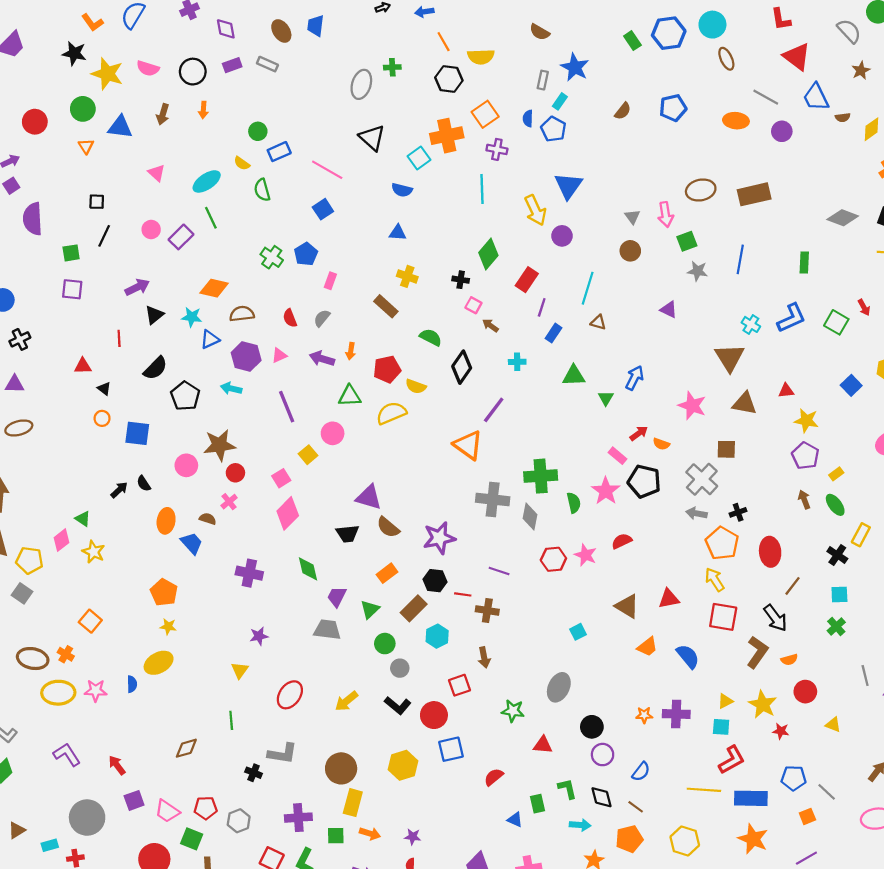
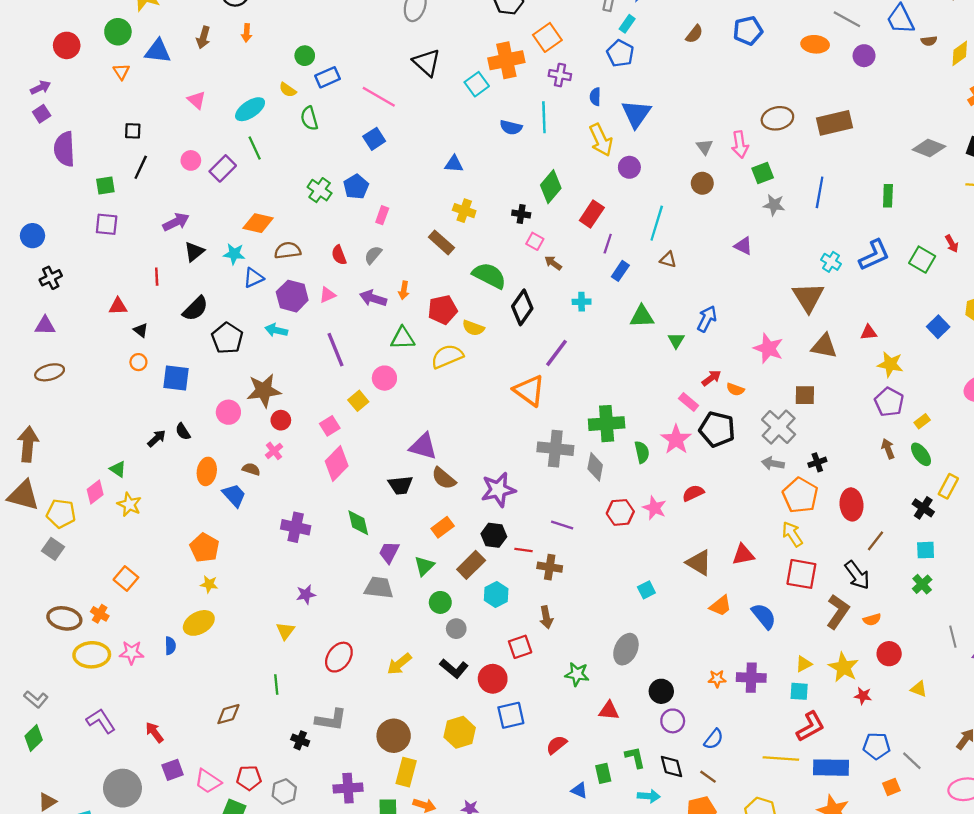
blue semicircle: (528, 119) -> (595, 97), moved
blue semicircle: (402, 190) -> (511, 127), moved
green semicircle: (431, 337) -> (489, 276), size x1.4

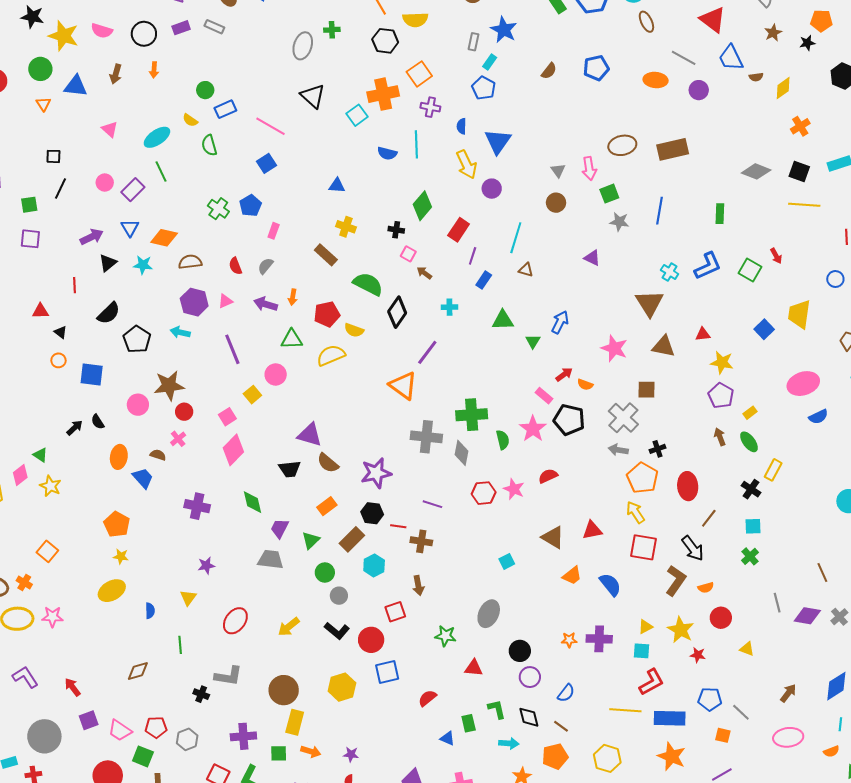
blue triangle: (253, 278) -> (130, 228), moved, turned -36
blue semicircle: (170, 646) -> (150, 611), moved
orange square: (891, 787) -> (723, 735), turned 35

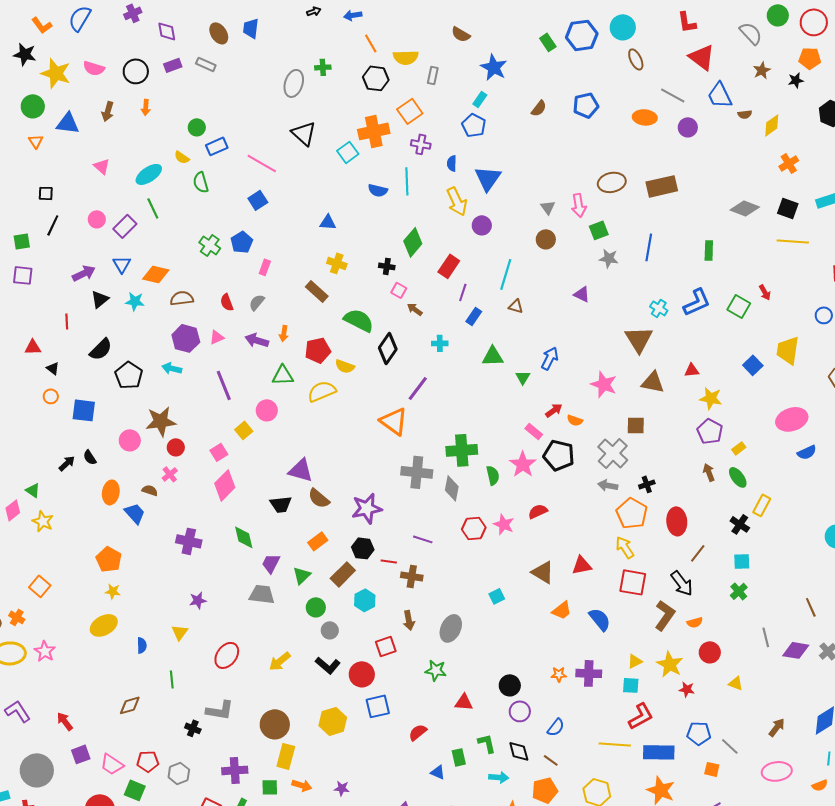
gray rectangle: (474, 42) -> (433, 75), moved
gray ellipse: (489, 614) -> (451, 628), moved
pink star: (52, 617) -> (45, 651), turned 30

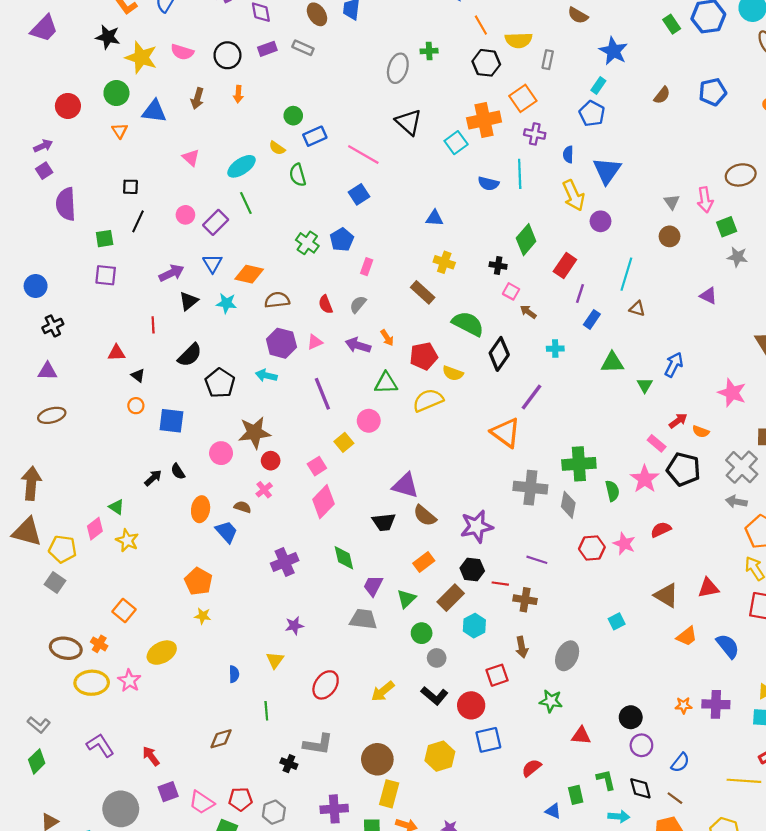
orange arrow: (284, 333) -> (387, 338), turned -42
purple cross: (189, 541) -> (285, 562), turned -35
yellow ellipse: (104, 625) -> (162, 653), moved

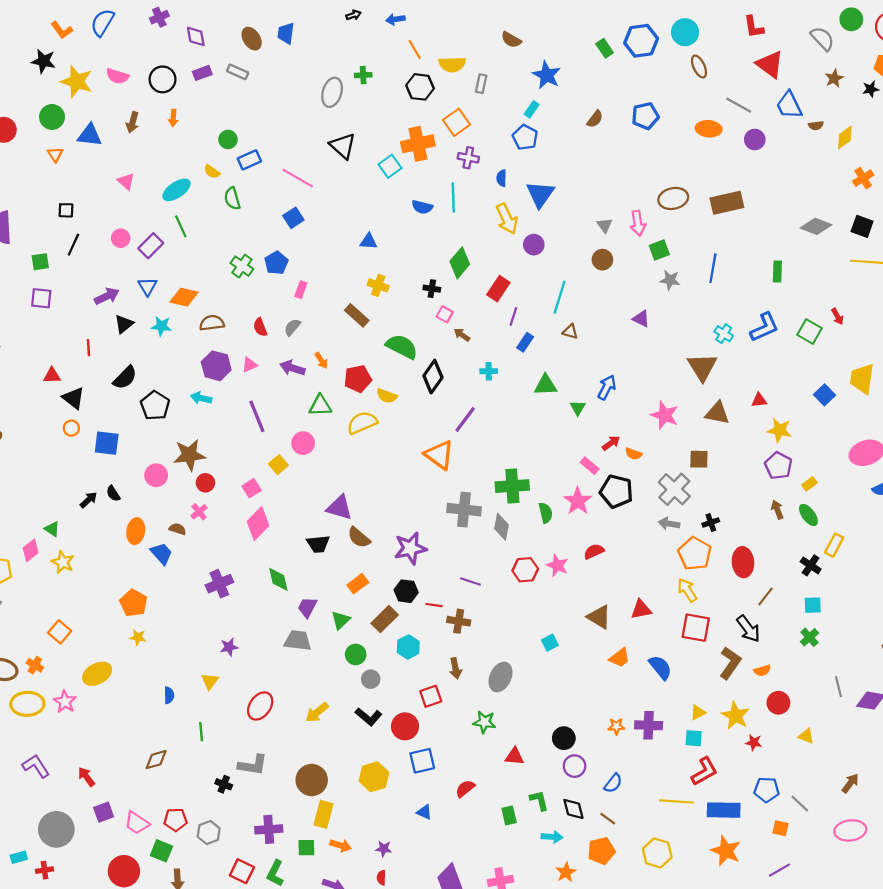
black triangle: (138, 375) -> (73, 398), size x1.6
blue triangle: (553, 811) -> (424, 812), moved

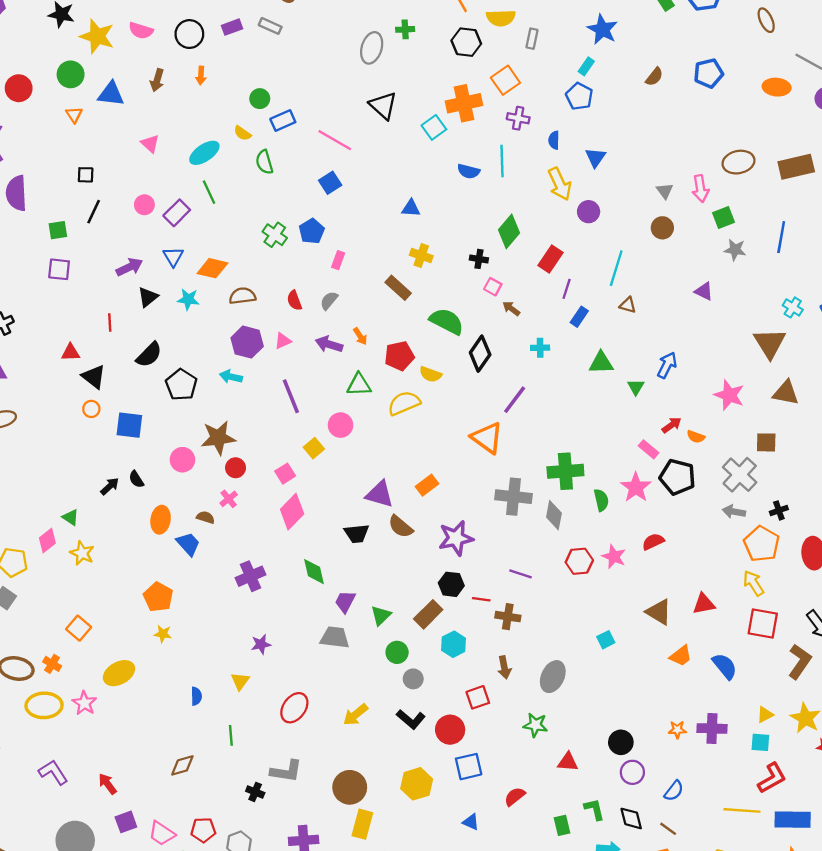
blue triangle: (540, 194) -> (595, 157), size x0.7
orange rectangle: (358, 584) -> (427, 485), moved

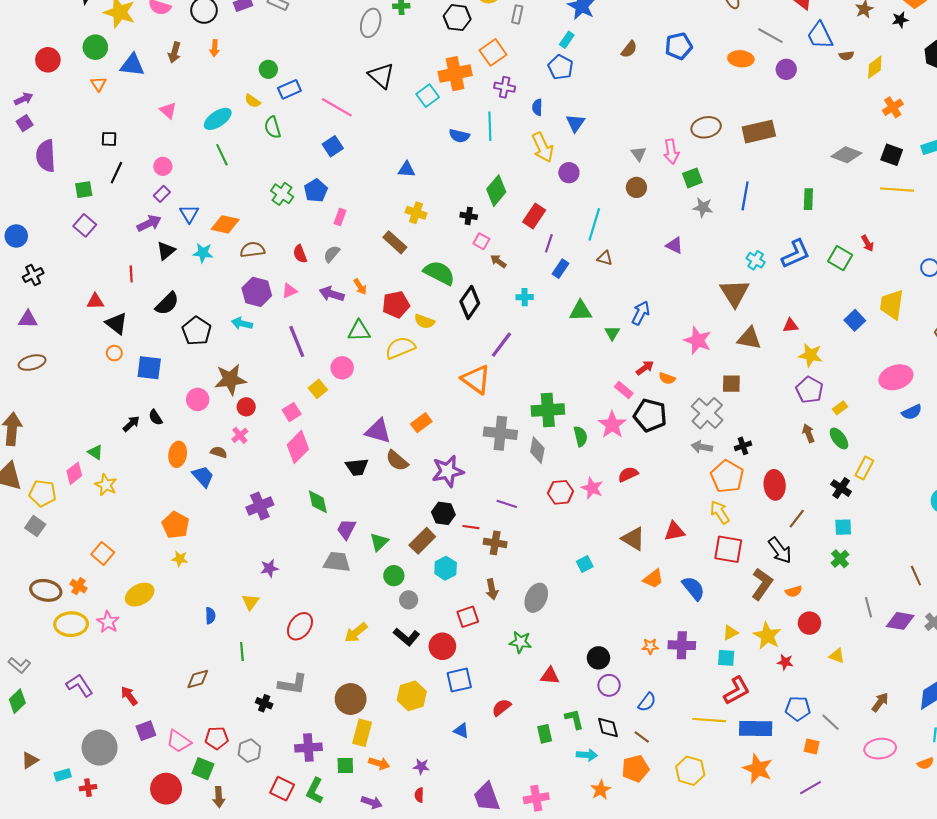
purple rectangle: (177, 213) -> (162, 194), moved, size x0.7
purple square: (59, 269) -> (85, 225), turned 35

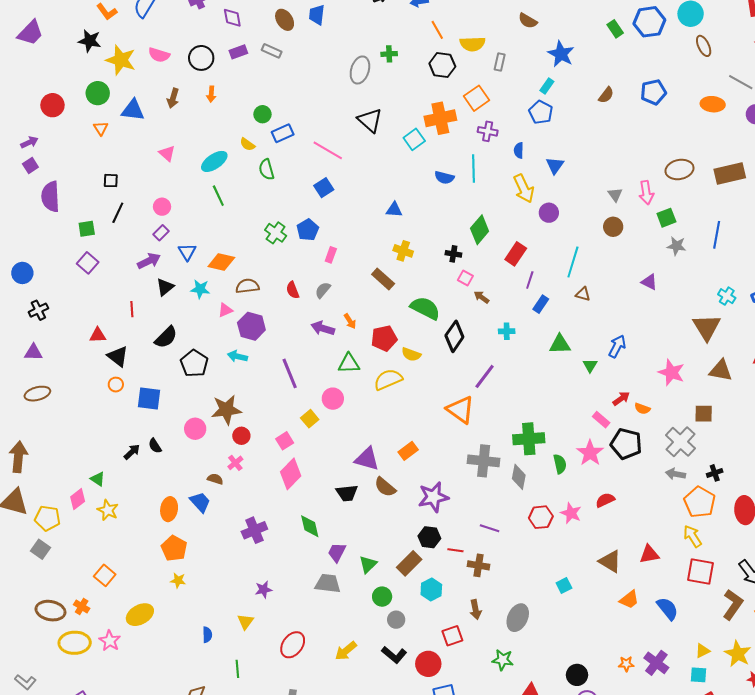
pink triangle: (289, 291) -> (225, 310), moved
orange ellipse: (178, 454) -> (169, 509), moved
purple cross: (682, 645) -> (656, 663), turned 35

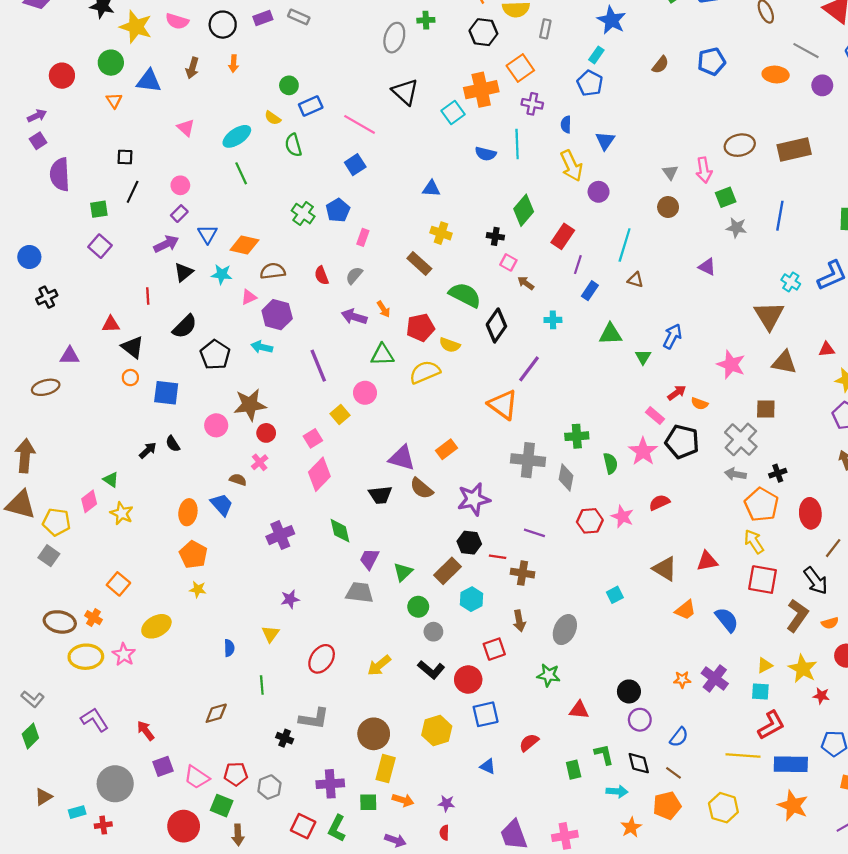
purple triangle: (33, 352) -> (70, 356), moved
green cross: (529, 439) -> (577, 436), size x0.7

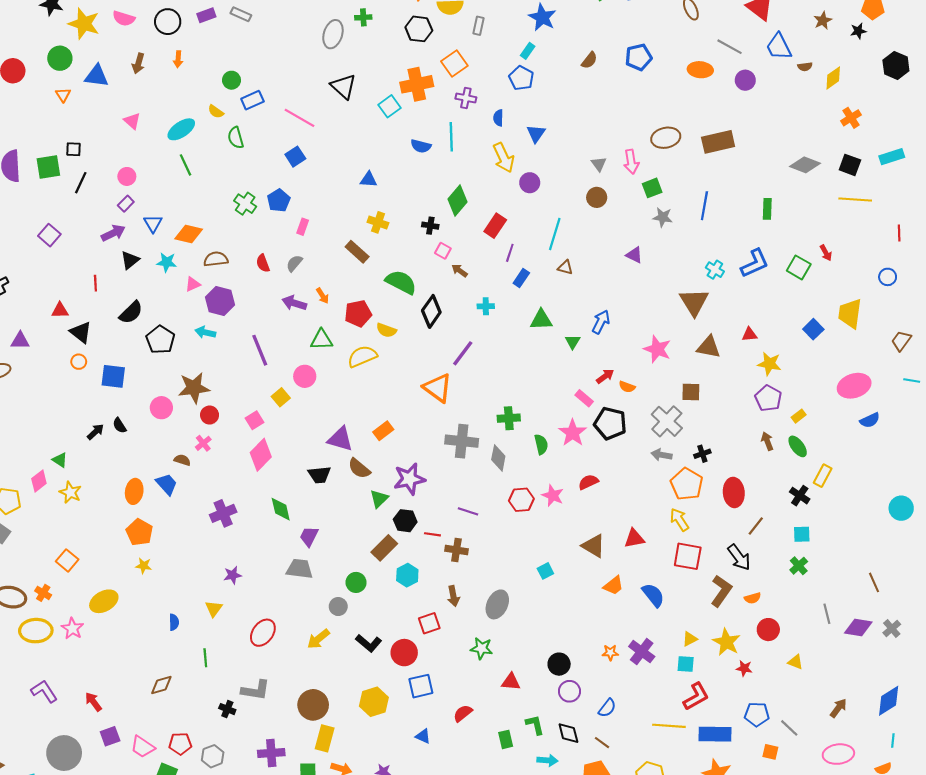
green square: (99, 209) -> (48, 167), moved, size x1.4
green triangle: (403, 572) -> (379, 499), moved
gray circle: (433, 632) -> (338, 607), moved

